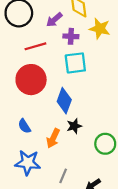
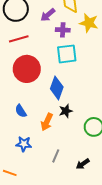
red line: (35, 46) -> (19, 39), moved
blue star: (28, 163) -> (24, 144), size x0.7

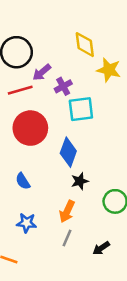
purple arrow: (48, 15) -> (42, 72), moved
purple cross: (63, 30) -> (63, 86), moved, turned -32
orange arrow: (47, 122) -> (67, 212), moved

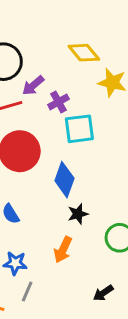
yellow diamond: (85, 45) -> (84, 53), turned -32
gray line: (67, 238) -> (27, 292), moved

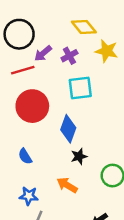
purple cross: (58, 102) -> (69, 56), moved
orange arrow: (63, 250) -> (67, 185), turned 96

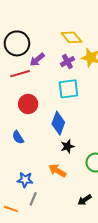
purple cross: (69, 56) -> (67, 62), moved
red circle: (32, 106) -> (28, 104), size x0.7
blue semicircle: (25, 156) -> (18, 137), moved

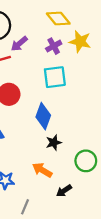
gray line: (33, 199) -> (25, 207), moved
black arrow: (85, 200) -> (64, 191), moved

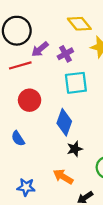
purple cross: (54, 46) -> (65, 54), moved

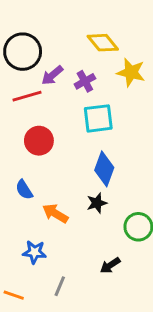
blue diamond: (64, 122) -> (104, 169), moved
orange arrow: (63, 177) -> (55, 213), moved

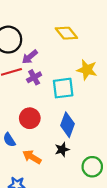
yellow star: (131, 72) -> (87, 70), moved
purple cross: (85, 81) -> (34, 77), moved
red circle: (39, 141) -> (30, 118), moved

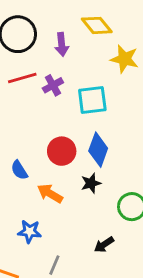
purple arrow: (30, 57) -> (62, 44), moved, turned -56
yellow star: (87, 70) -> (125, 59), moved
red circle: (30, 118) -> (62, 151), moved

